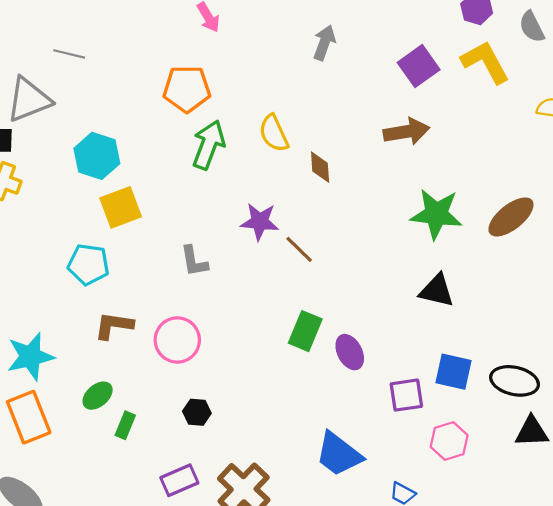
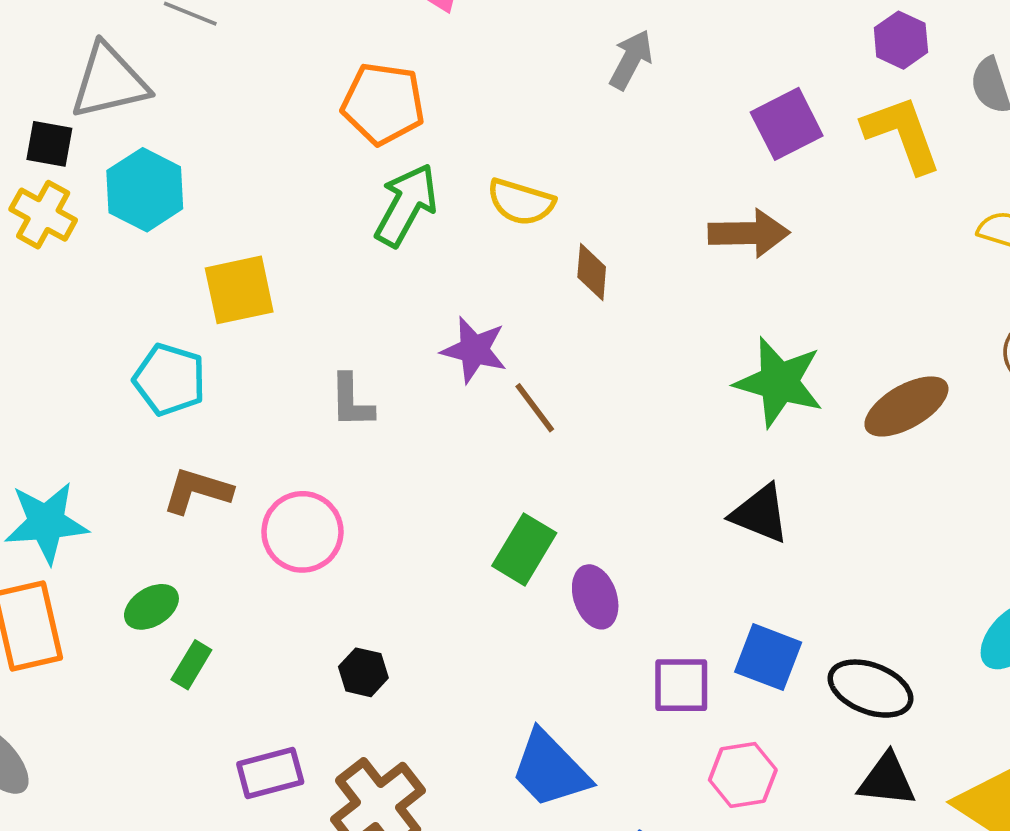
yellow semicircle: (274, 133) -> (521, 202), turned -57
cyan hexagon: (97, 156) -> (145, 190), moved
black hexagon: (197, 412) -> (363, 672), moved

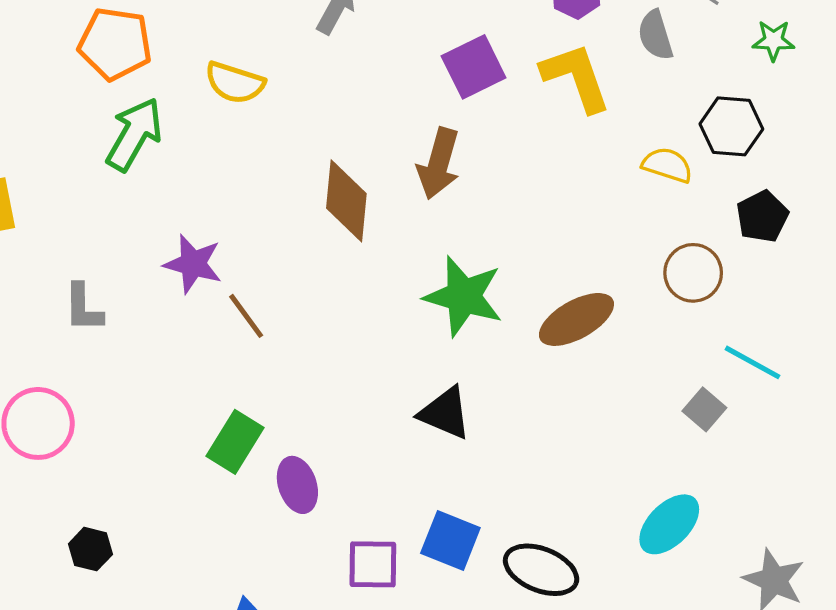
yellow semicircle: (521, 202) -> (235, 83), moved
brown arrow: (749, 233) -> (439, 163), turned 106
brown diamond: (592, 272) -> (346, 201), moved, size x1.6

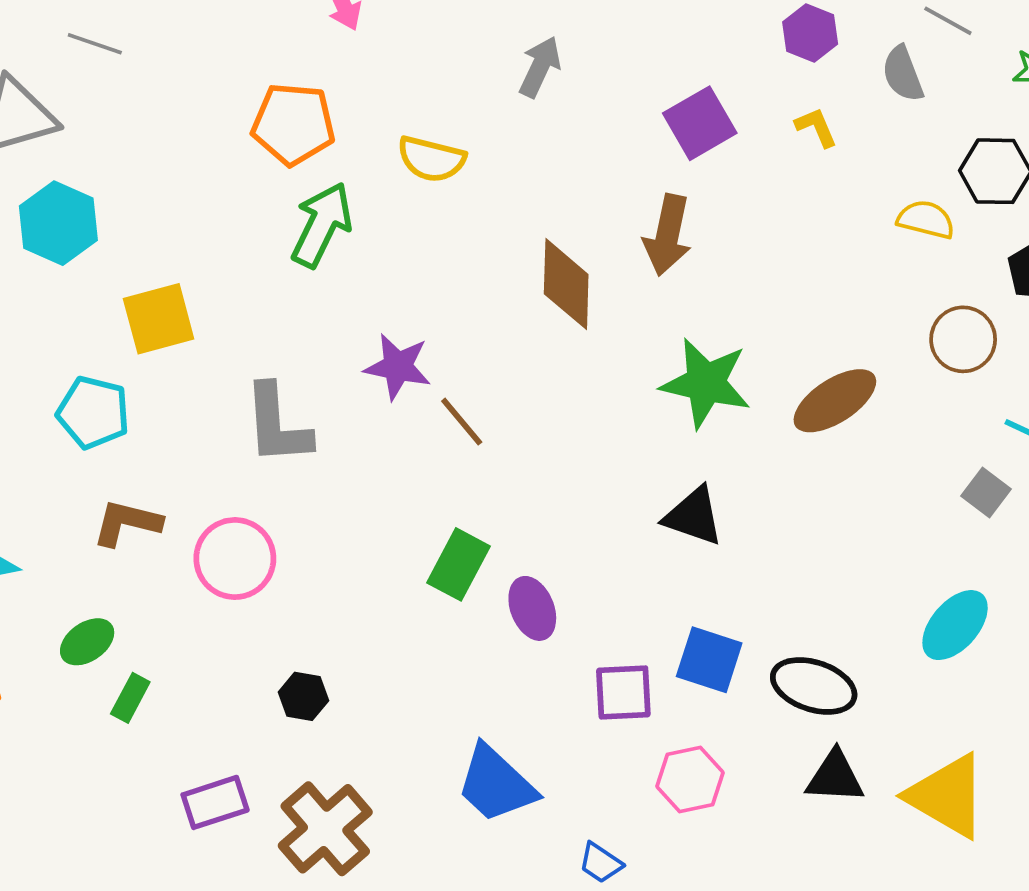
yellow L-shape: (576, 77) -> (816, 127), size x0.5
gray L-shape: (83, 308) -> (277, 425), size x1.5

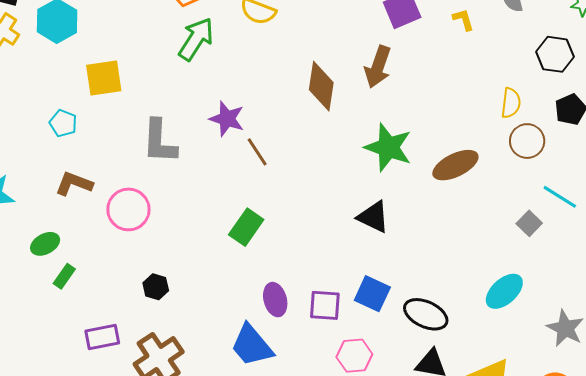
yellow semicircle: (926, 220) -> (511, 103), moved, turned 76
cyan pentagon: (93, 412) -> (63, 123), size x0.7
purple ellipse: (532, 608) -> (275, 300), moved

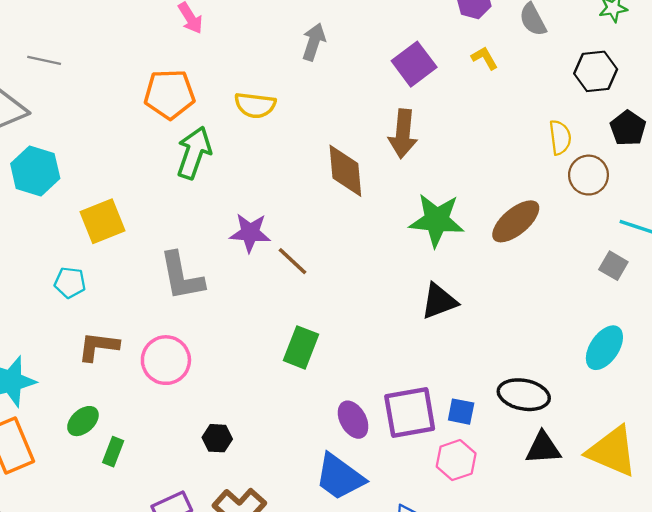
black triangle: (373, 217) -> (439, 301), turned -33
blue square: (372, 294) -> (461, 412), moved, size x0.7
purple square: (325, 305) -> (410, 412), size x1.4

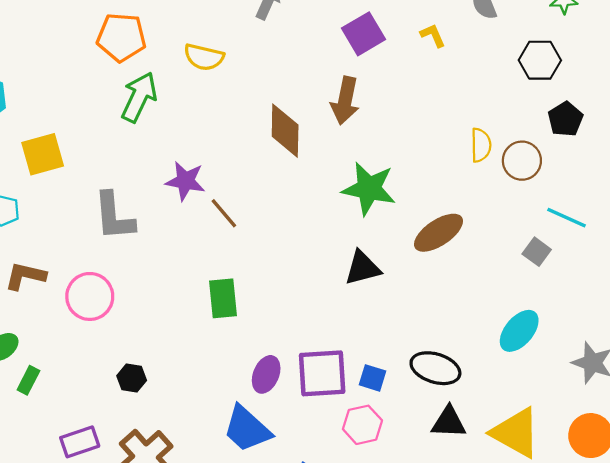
yellow semicircle: (560, 137) -> (481, 145), moved
brown ellipse: (516, 221) -> (439, 233), moved
green rectangle: (301, 347) -> (223, 298), turned -33
purple ellipse: (353, 420) -> (266, 374), turned 45

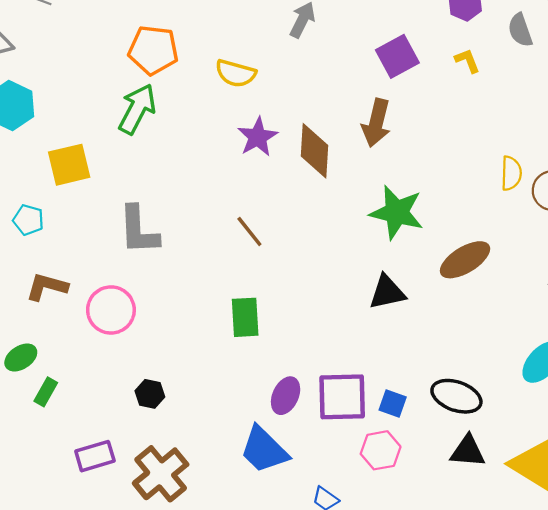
green arrow: (139, 97) -> (137, 109), moved
purple star: (185, 181) -> (258, 137), moved, turned 30

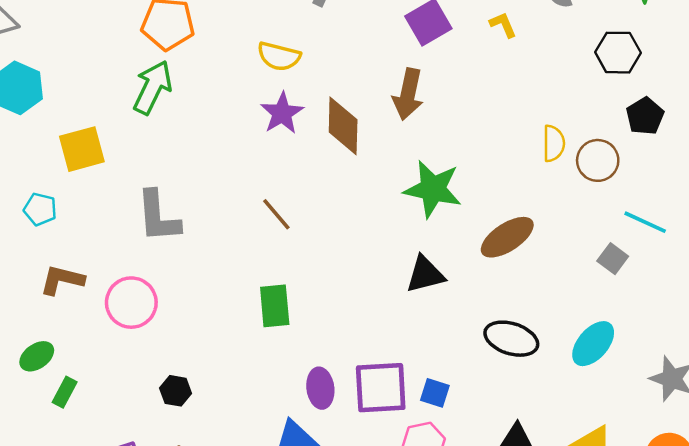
yellow semicircle: (236, 73) -> (279, 56), moved
purple ellipse: (286, 396) -> (320, 388), turned -30
black ellipse: (456, 396) -> (511, 339), moved

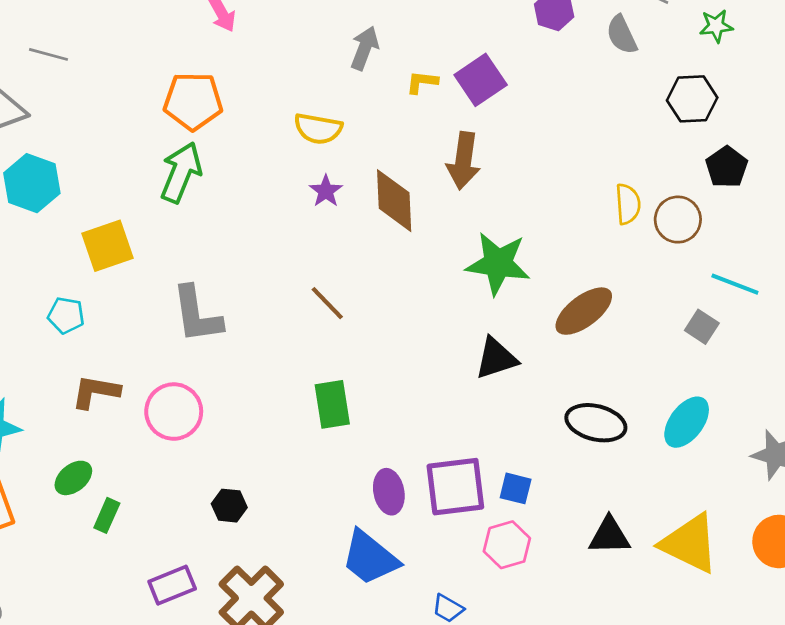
yellow L-shape: (503, 25) -> (422, 82), moved, turned -56
purple star: (282, 113) -> (326, 191), size x0.7

